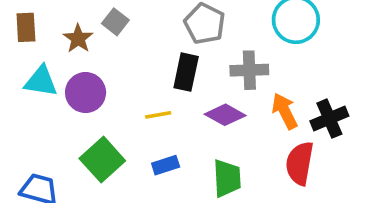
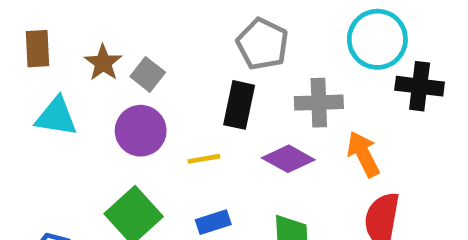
gray square: (115, 22) -> (148, 74), moved
purple circle: (86, 93) -> (141, 131), moved
black cross: (329, 119) -> (420, 86), moved, turned 30

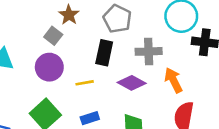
brown star: (103, 63) -> (69, 15), moved

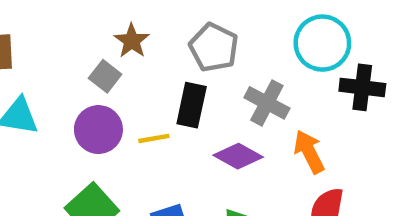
gray cross: (149, 51) -> (267, 103), turned 30
yellow line: (85, 83) -> (154, 138), moved

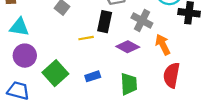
purple circle: (98, 130) -> (25, 56), moved

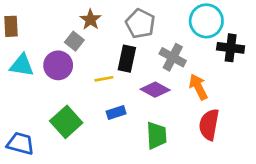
purple circle: (25, 56) -> (58, 65), moved
blue rectangle: (93, 76) -> (116, 112), moved

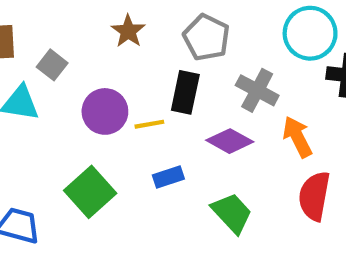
gray square: (74, 41) -> (52, 65), moved
purple circle: (58, 65) -> (105, 111), moved
green trapezoid: (156, 135) -> (232, 213), turned -40

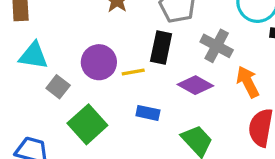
gray square: (52, 65) -> (58, 87), moved
blue rectangle: (168, 177) -> (148, 113), turned 30

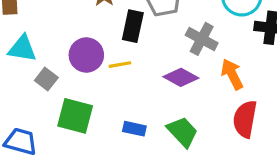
black rectangle: (161, 48) -> (133, 26), moved
blue rectangle: (148, 113) -> (134, 129), moved
green square: (87, 124) -> (75, 116), turned -33

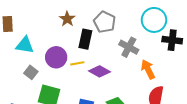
cyan triangle: (22, 49) -> (25, 45), moved
purple diamond: (181, 77) -> (100, 71), moved

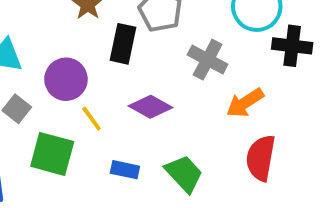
yellow line: (77, 63) -> (92, 119), moved, turned 64
orange arrow: (148, 69) -> (245, 103), turned -96

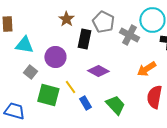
gray cross: (208, 60) -> (129, 35), moved
yellow line: (92, 119) -> (70, 87), moved
blue rectangle: (125, 170) -> (85, 103), turned 48

